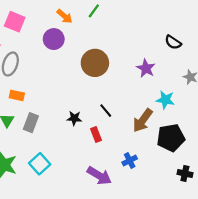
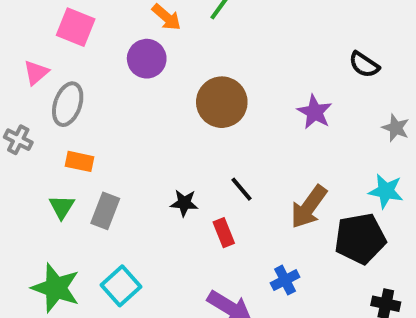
cyan star: (165, 100) -> (386, 191), moved

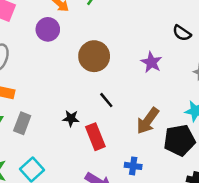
black line: (242, 189) -> (106, 100), moved
red rectangle: (224, 233) -> (95, 137), size x1.5
blue cross: (285, 280) -> (133, 166), turned 35

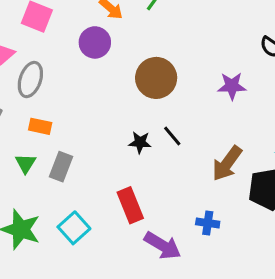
purple star: (151, 62) -> (232, 86), turned -30
black star: (71, 118) -> (140, 142), moved
red rectangle: (95, 137) -> (130, 205), moved

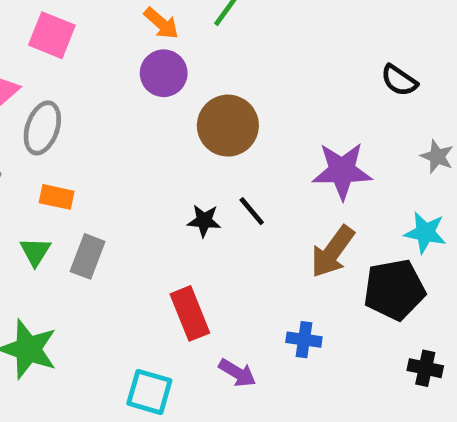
purple circle: (95, 42) -> (164, 73), moved
purple star: (232, 86) -> (342, 171), moved, size x1.4
cyan square: (74, 228) -> (149, 392), moved, turned -32
purple arrow: (163, 246) -> (237, 373), size x0.7

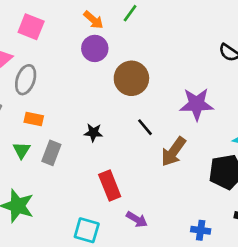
black star: (204, 221) -> (93, 133), moved
brown arrow: (333, 252) -> (173, 152), moved
blue cross: (304, 340) -> (201, 230), moved

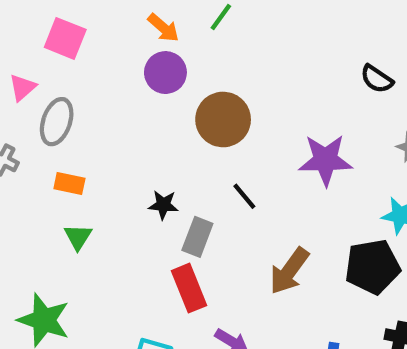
green triangle: (22, 150) -> (78, 237), moved
brown arrow: (173, 152) -> (289, 271), moved
gray rectangle: (51, 153) -> (197, 237), moved

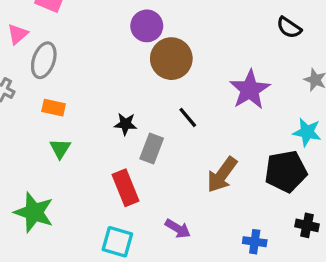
purple circle: (165, 73) -> (147, 26), moved
purple star: (326, 160) -> (250, 90), turned -30
red rectangle: (189, 288) -> (126, 188), moved

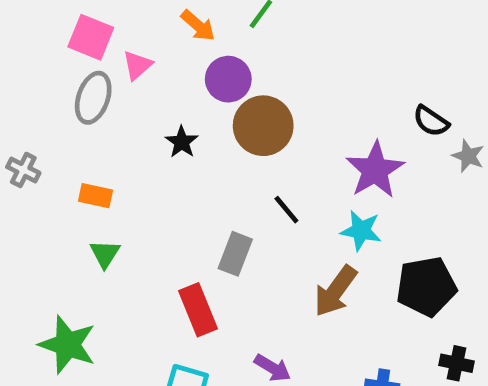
black semicircle: (289, 28) -> (431, 121), moved
pink triangle: (18, 34) -> (137, 65), moved
gray ellipse: (44, 60) -> (93, 98), moved
black star: (126, 124) -> (182, 142), moved, turned 30
cyan star: (307, 132) -> (361, 231), moved

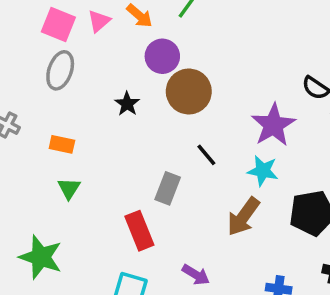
pink triangle: (137, 65) -> (99, 21), moved

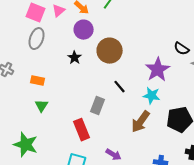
purple circle: (162, 56) -> (84, 30), moved

